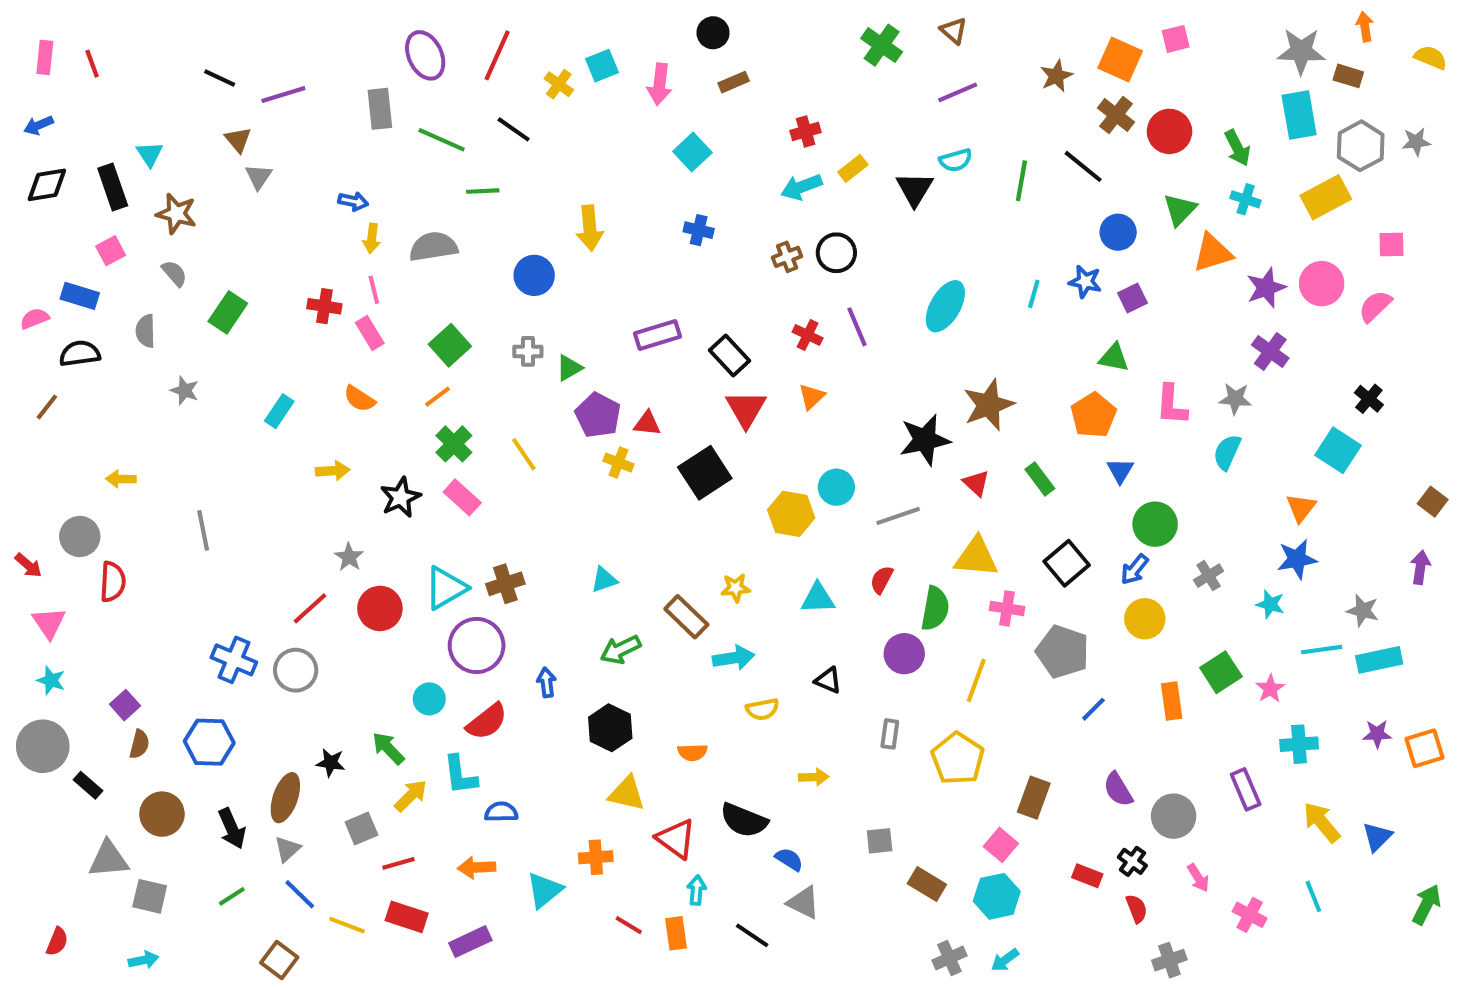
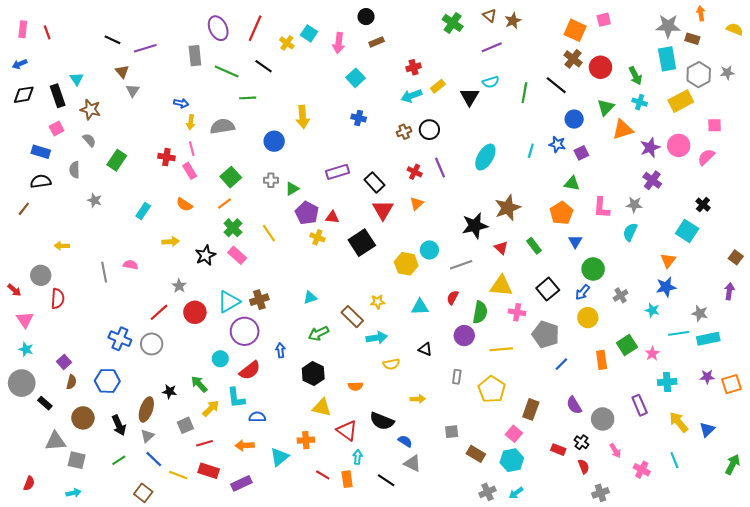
cyan square: (602, 66) -> (309, 33), turned -35
brown star: (1056, 76) -> (513, 21), moved
pink semicircle: (35, 319) -> (130, 265), moved, turned 32
yellow line: (976, 680) -> (501, 349), turned 65

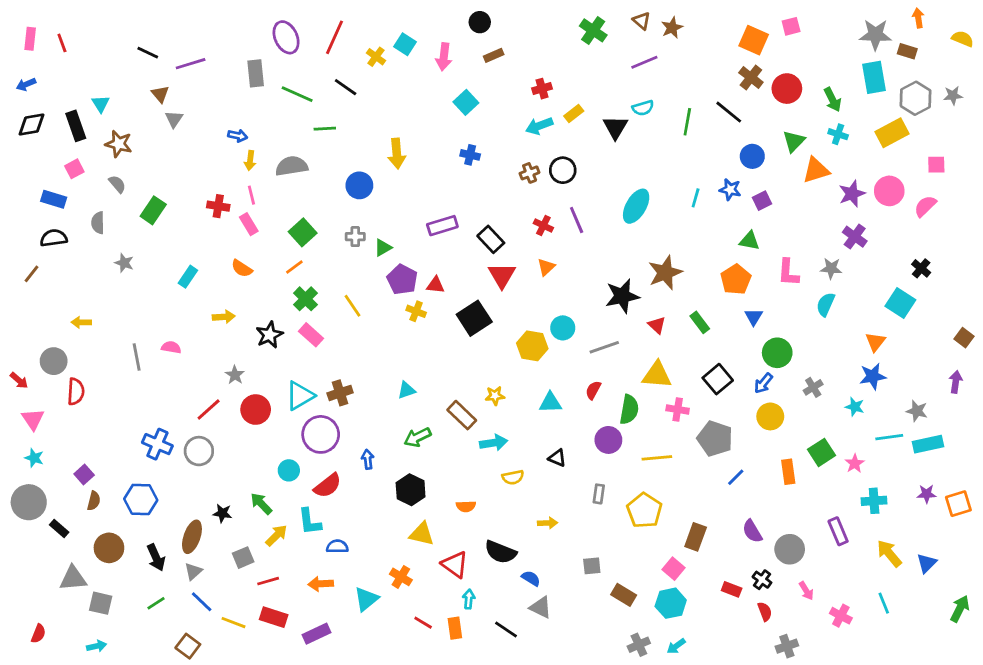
orange cross: (306, 440) -> (401, 577), turned 35

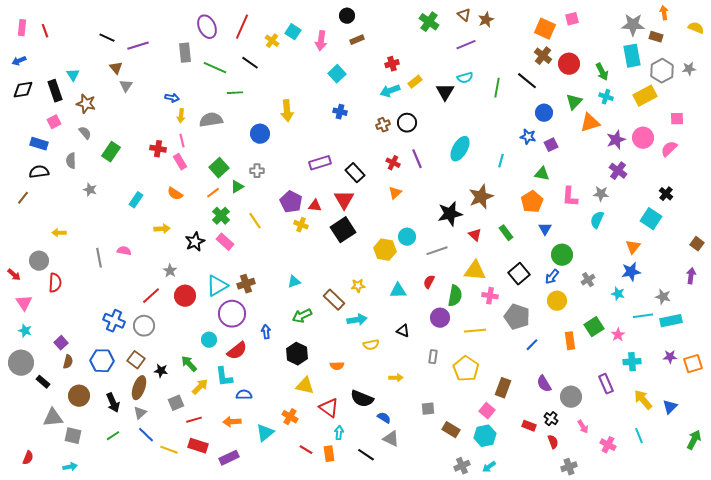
cyan line: (696, 198) -> (501, 161), moved
green triangle: (383, 248) -> (237, 187), moved
red triangle: (502, 275) -> (344, 200), moved
brown square: (188, 646) -> (136, 360), moved

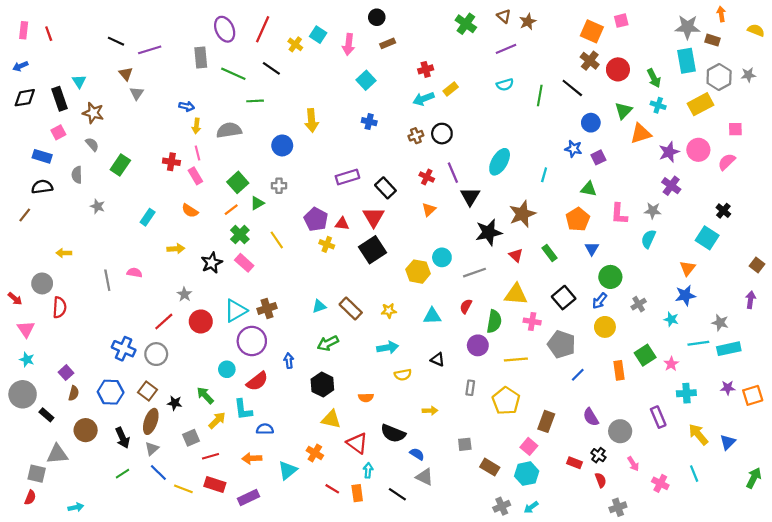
black triangle: (445, 92) -> (470, 197), moved
brown rectangle: (334, 300) -> (351, 308), moved
gray square: (73, 436) -> (37, 474), moved

